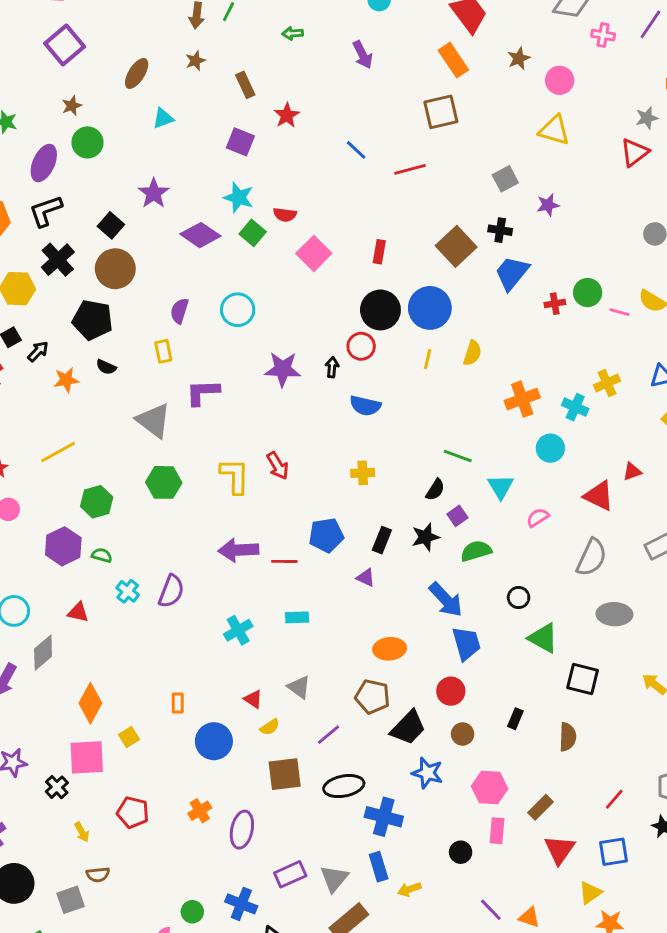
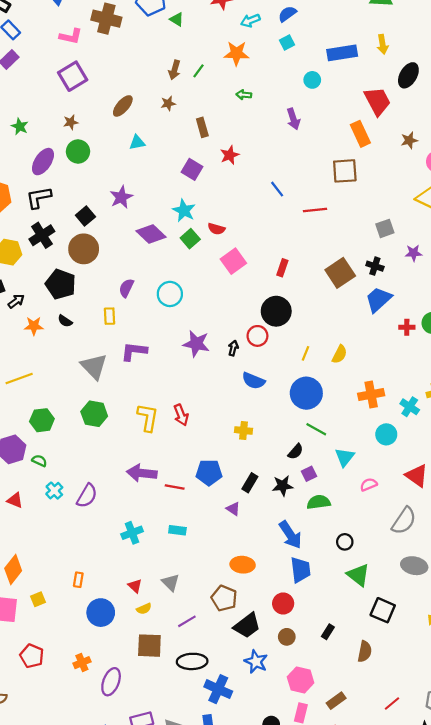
blue circle: (430, 308) -> (306, 393), moved

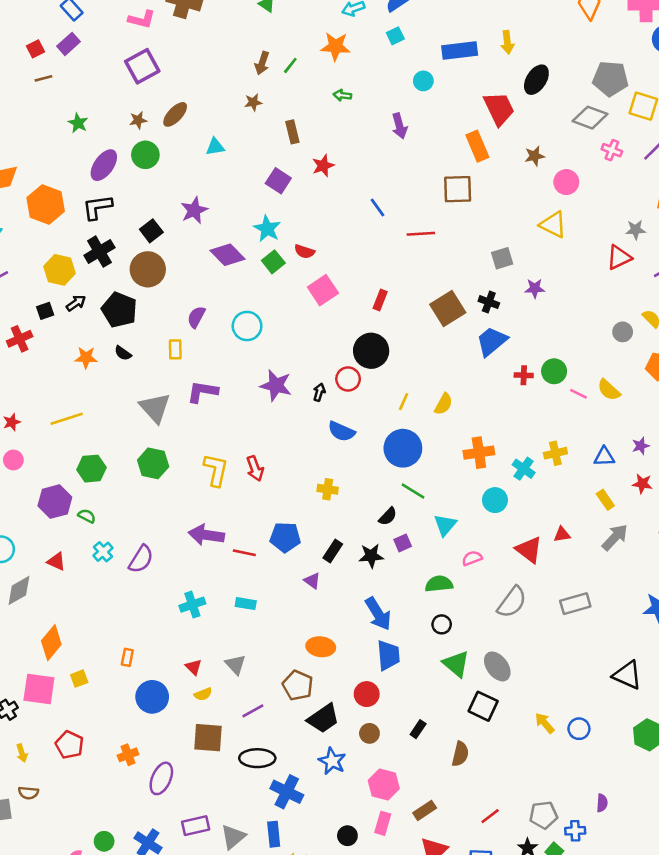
brown ellipse: (123, 106) -> (175, 114), moved
black arrow: (16, 301) -> (76, 303), moved
green semicircle: (319, 502) -> (439, 584), moved
gray ellipse: (414, 566) -> (497, 666), moved, turned 40

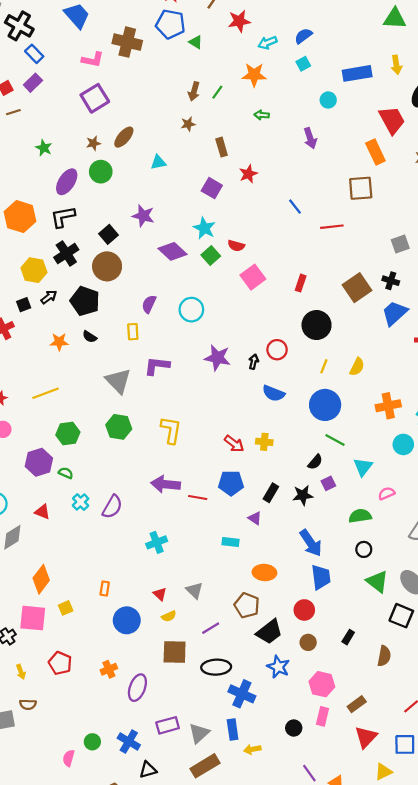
purple star: (194, 210) -> (143, 216), turned -30
black circle: (371, 351) -> (317, 325), moved
red arrow: (255, 468) -> (234, 444), moved, turned -30
cyan rectangle: (246, 604) -> (231, 542), moved

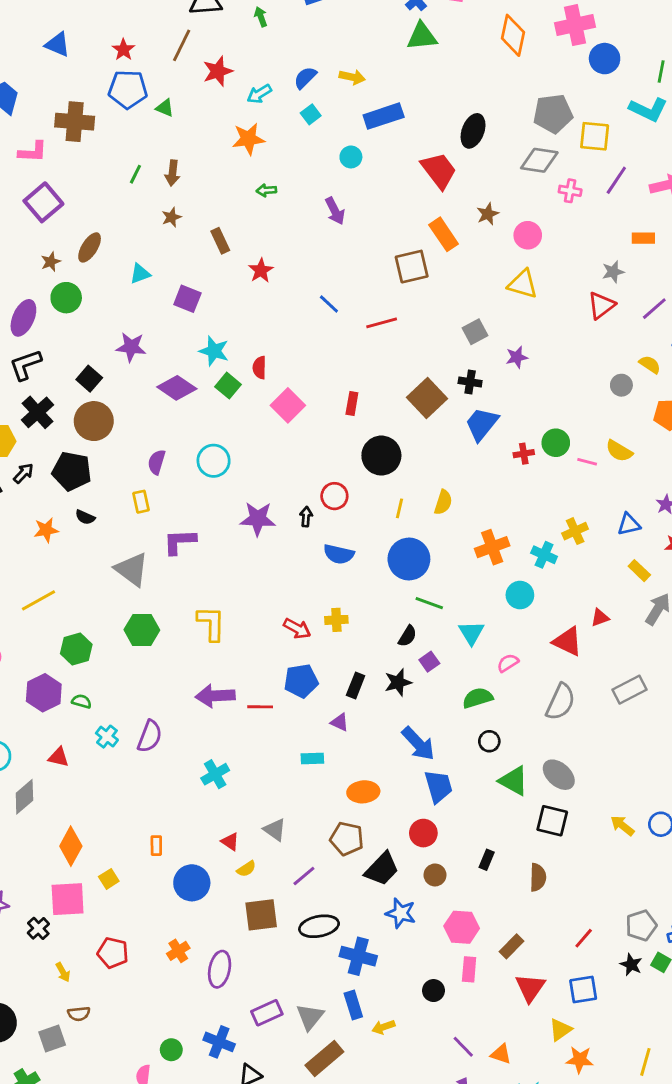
yellow arrow: (396, 65) -> (352, 77), moved, turned -60
green line: (217, 92) -> (135, 174), moved
orange rectangle: (375, 152) -> (444, 234), moved
purple square: (212, 188) -> (187, 299), moved
red semicircle: (236, 246) -> (259, 368), turned 84

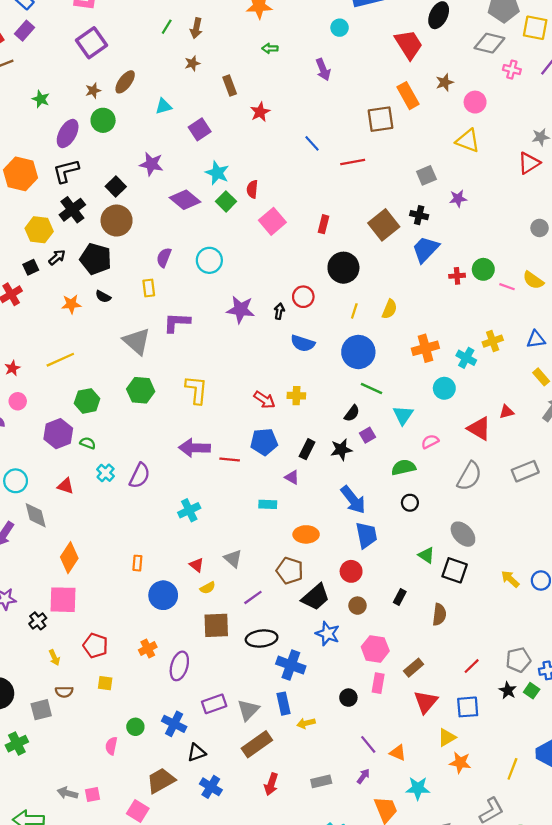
purple square: (187, 299) -> (200, 129), turned 30
green triangle: (514, 781) -> (426, 555), moved, size x0.7
gray diamond: (24, 797) -> (36, 515), turned -68
yellow square: (109, 879) -> (105, 683), moved, turned 35

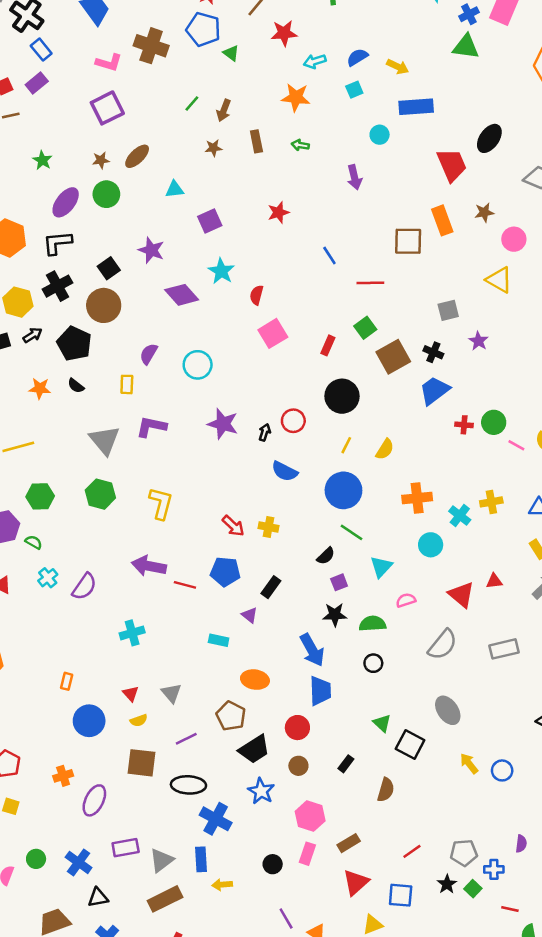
brown rectangle: (230, 85) -> (256, 141), moved
purple star: (458, 199) -> (479, 341), turned 30
green square: (226, 201) -> (365, 328), moved
black star: (341, 450) -> (335, 615), moved
gray ellipse: (463, 534) -> (448, 710), moved

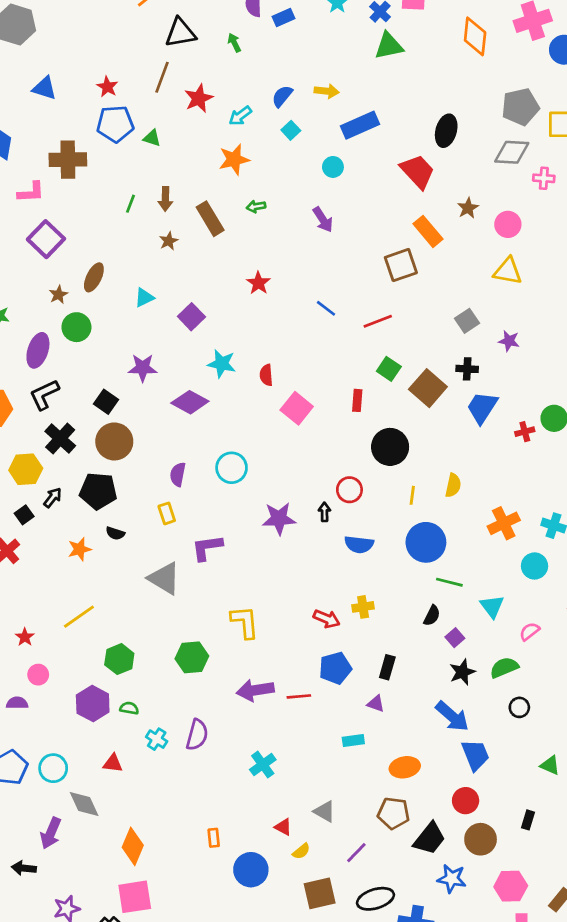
brown rectangle: (256, 141) -> (210, 219), size x1.4
green hexagon: (100, 494) -> (192, 657), moved
brown circle: (298, 766) -> (481, 839), size x1.5

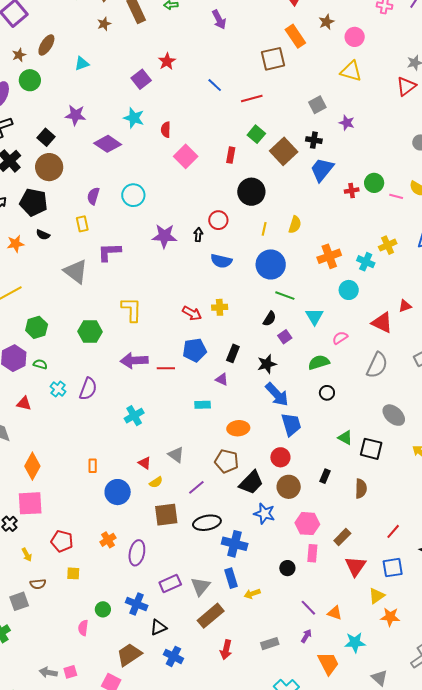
purple square: (191, 317) -> (141, 79), moved
black star: (462, 672) -> (267, 364), moved

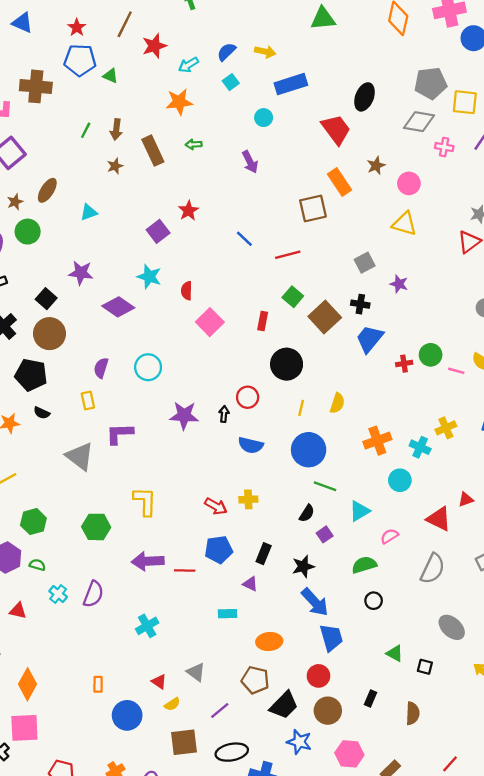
cyan triangle: (314, 316) -> (360, 511), turned 30
black square: (371, 449) -> (425, 667), size x0.6

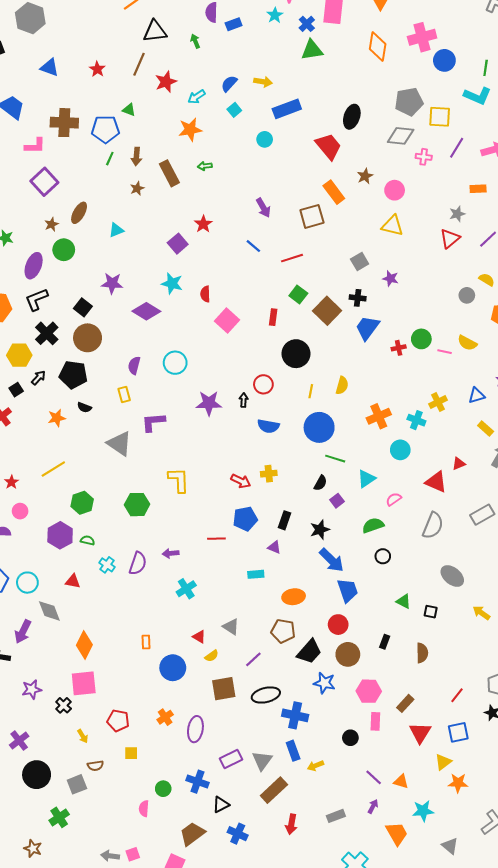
blue pentagon: (80, 60) -> (105, 129), moved
purple arrow: (250, 162) -> (263, 208), moved
purple arrow: (148, 561) -> (171, 553), moved, size x0.6

